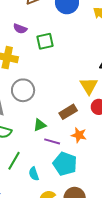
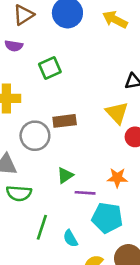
purple semicircle: (20, 29) -> (14, 46), moved
brown rectangle: (68, 112) -> (65, 121), moved, turned 36

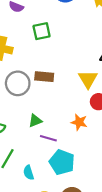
orange star: (117, 178) -> (79, 122), moved

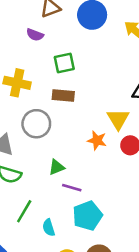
brown rectangle: (44, 77) -> (63, 95), moved
orange star: (79, 122) -> (97, 140), moved
cyan pentagon: (62, 162) -> (87, 216), turned 30

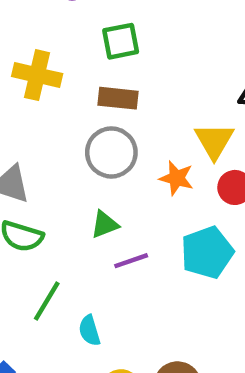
gray circle: (36, 124) -> (111, 152), moved
purple line: (72, 188) -> (131, 261), turned -36
cyan pentagon: (87, 216) -> (207, 252), moved

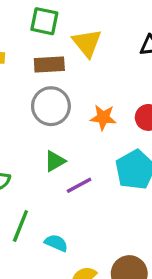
green square: (121, 41) -> (44, 21), turned 32
yellow triangle: (214, 141) -> (87, 43), moved
cyan semicircle: (89, 331) -> (56, 243), turned 140

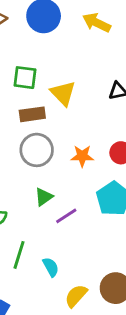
cyan semicircle: (56, 243) -> (51, 267), turned 42

